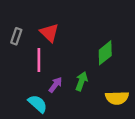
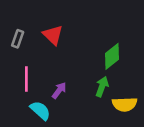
pink line: (39, 60) -> (26, 79), moved
green arrow: (81, 81) -> (102, 87), moved

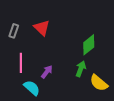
yellow semicircle: (125, 104) -> (99, 83), turned 42

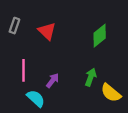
gray rectangle: (14, 31) -> (14, 26), moved
green diamond: (89, 45) -> (100, 36), moved

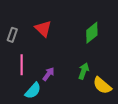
gray rectangle: (14, 26) -> (12, 35), moved
cyan semicircle: (36, 98) -> (33, 91), turned 90

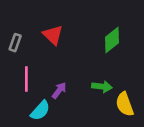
green arrow: (84, 71) -> (102, 87), turned 77
yellow semicircle: (102, 85) -> (125, 104), turned 30

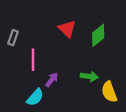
red triangle: (53, 35) -> (67, 29), moved
pink line: (26, 79) -> (33, 60), moved

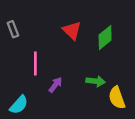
gray rectangle: (13, 38) -> (13, 29), moved, turned -40
cyan semicircle: (35, 97) -> (19, 105), moved

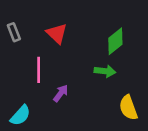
red triangle: (72, 30) -> (57, 33), moved
green arrow: (96, 81) -> (105, 71), moved

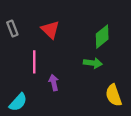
purple arrow: (61, 93) -> (54, 83), turned -49

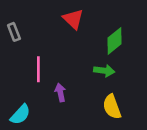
red triangle: (50, 30) -> (73, 19), moved
yellow semicircle: (114, 95) -> (112, 107), moved

